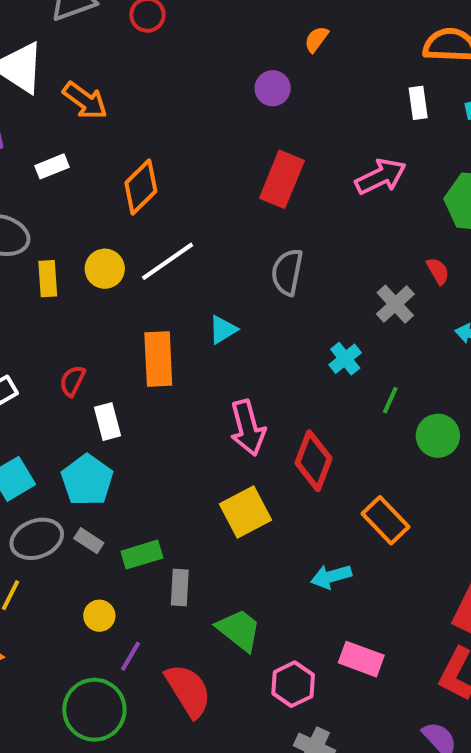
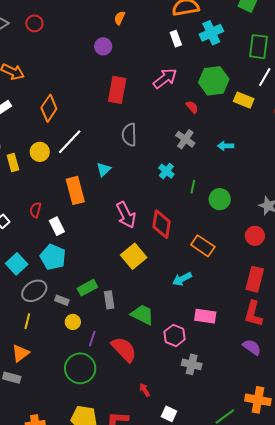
red semicircle: (438, 271) -> (192, 107), moved
gray rectangle: (89, 541) -> (62, 300), moved

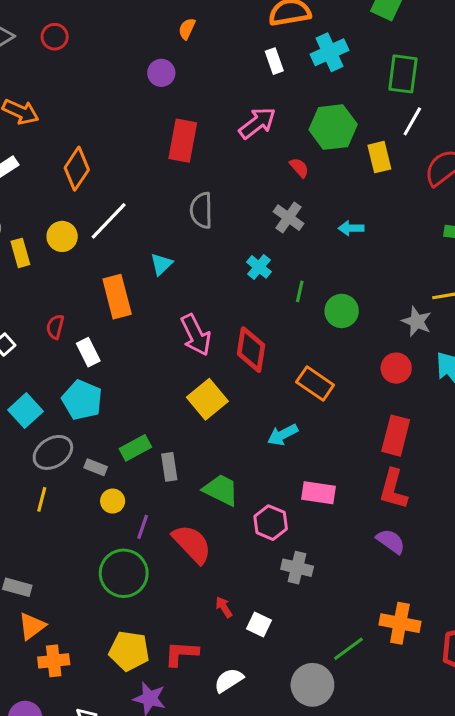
yellow rectangle: (244, 100) -> (379, 157), turned 54
orange triangle: (21, 353) -> (32, 626), moved
white square: (169, 414) -> (259, 624), moved

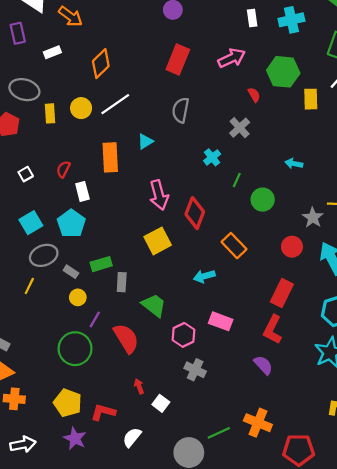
cyan arrow: (351, 228) -> (294, 164), moved
white semicircle: (229, 680) -> (132, 437), turned -30

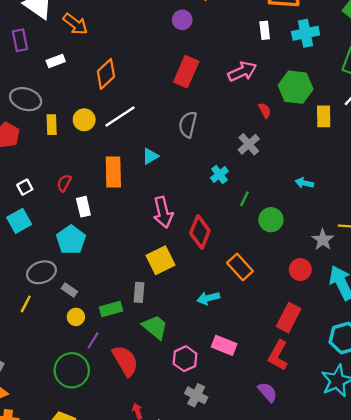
cyan square: (31, 223) -> (19, 221), moved
green rectangle: (101, 264) -> (111, 309), moved
gray rectangle: (122, 282) -> (139, 292), moved

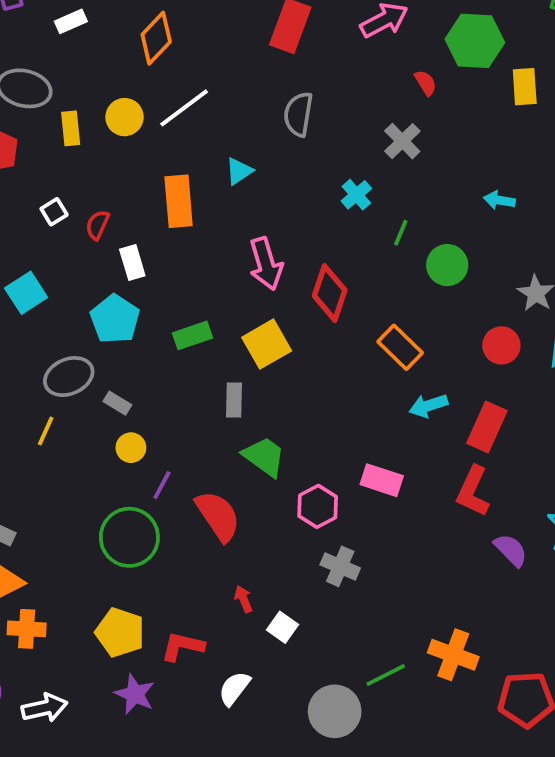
white square: (25, 187) -> (54, 212), moved
cyan arrow: (208, 298) -> (428, 406), moved
green rectangle: (111, 309) -> (192, 335), moved
purple semicircle: (267, 392) -> (511, 550), moved

